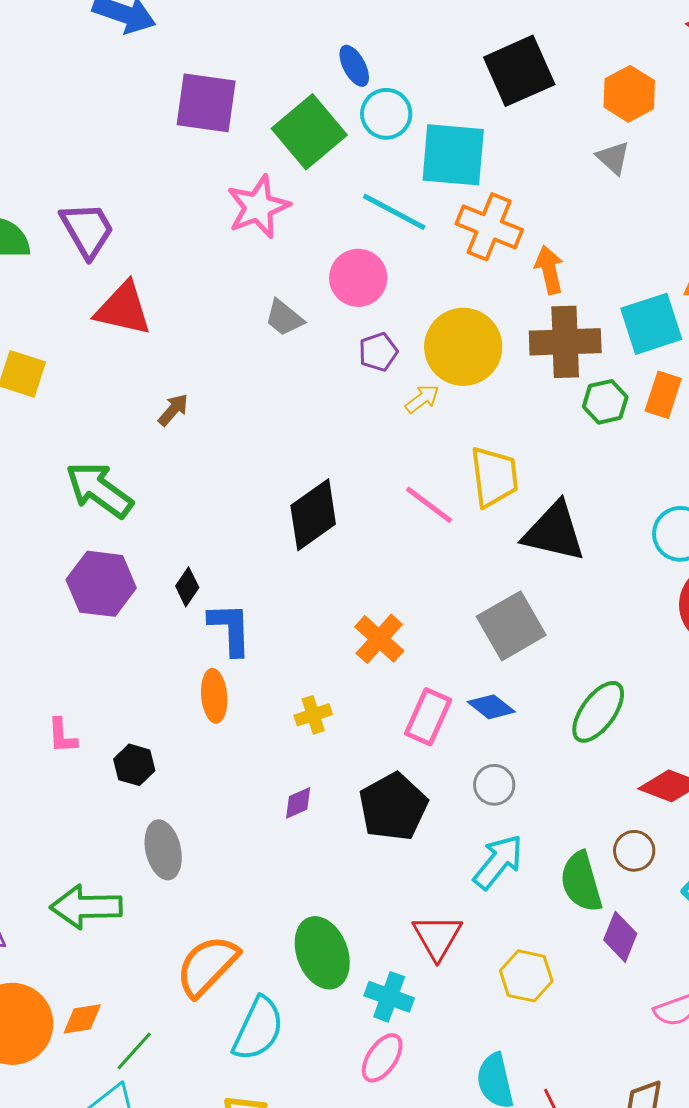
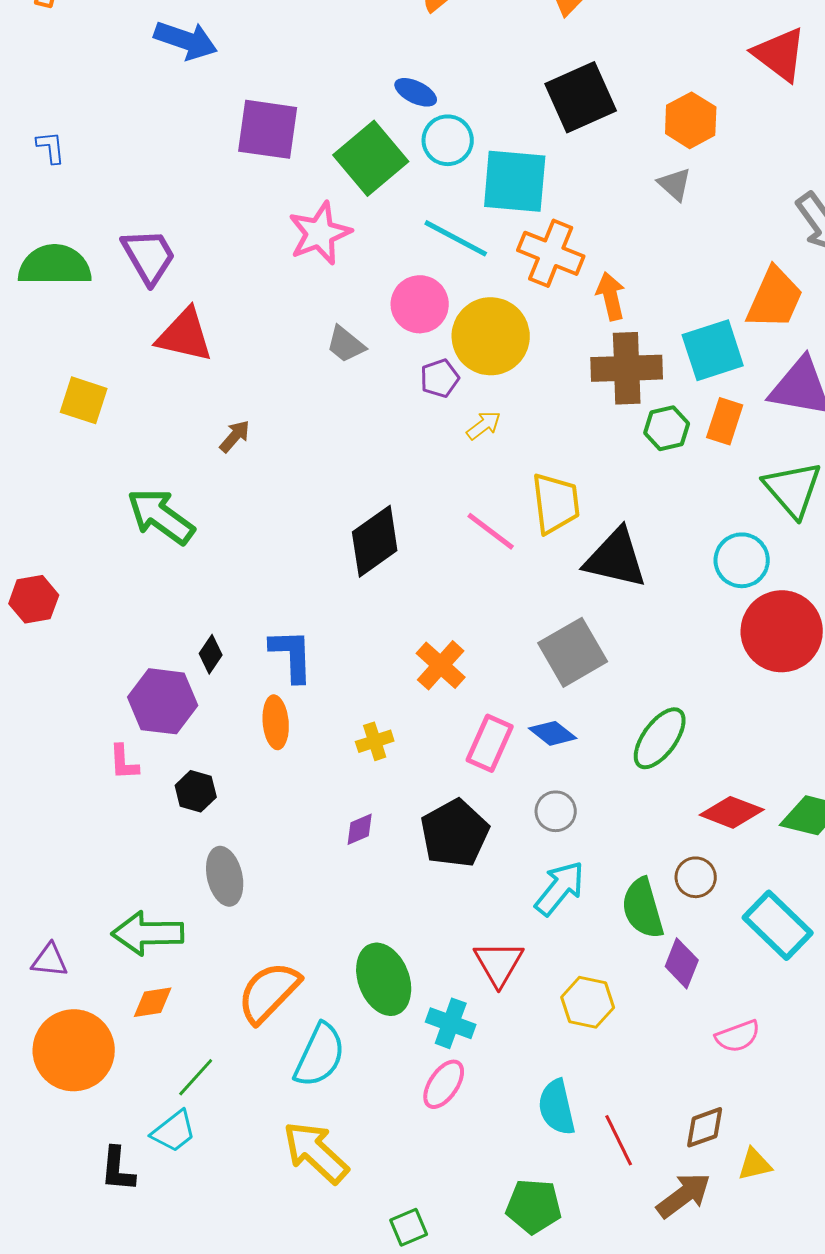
blue ellipse: (354, 66) -> (416, 92), turned -36
yellow circle: (463, 347) -> (491, 336), moved
purple hexagon: (101, 584) -> (163, 701), moved
black diamond: (187, 587) -> (211, 654), moved
orange diamond: (82, 1019) -> (153, 1002), moved

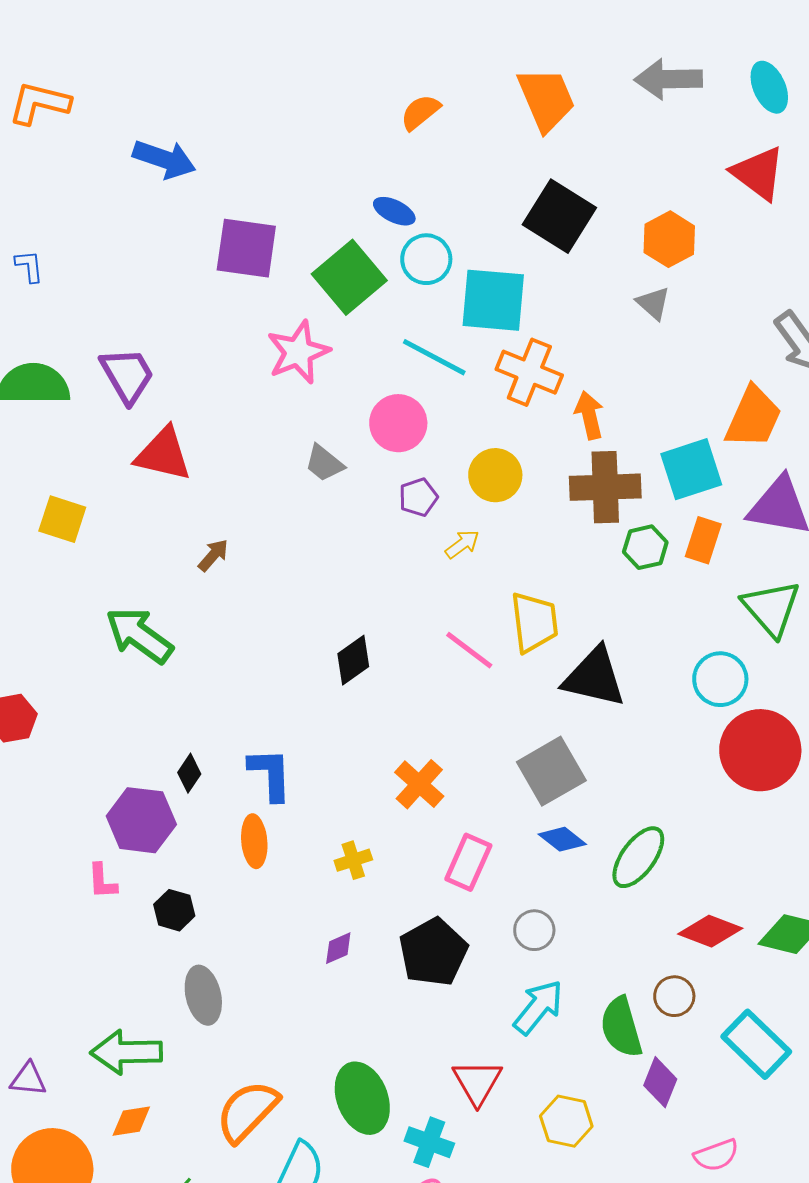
black square: (581, 97) -> (559, 216), turned -34
yellow circle: (491, 336) -> (495, 475), moved, size x0.7
black diamond: (375, 541) -> (353, 660), size x0.7
blue diamond: (553, 733) -> (562, 839), moved

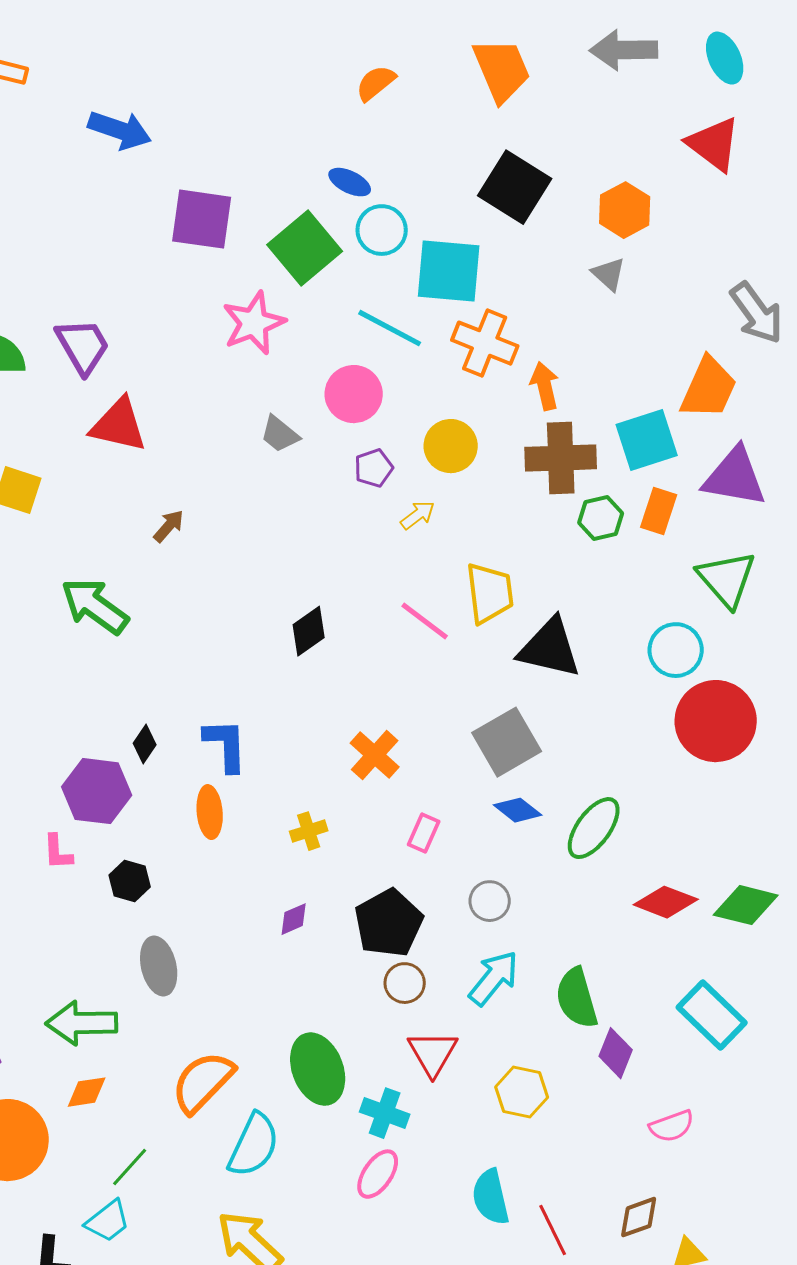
pink rectangle: (468, 862) -> (424, 833), size x0.7
brown circle: (674, 996) -> (405, 983), moved

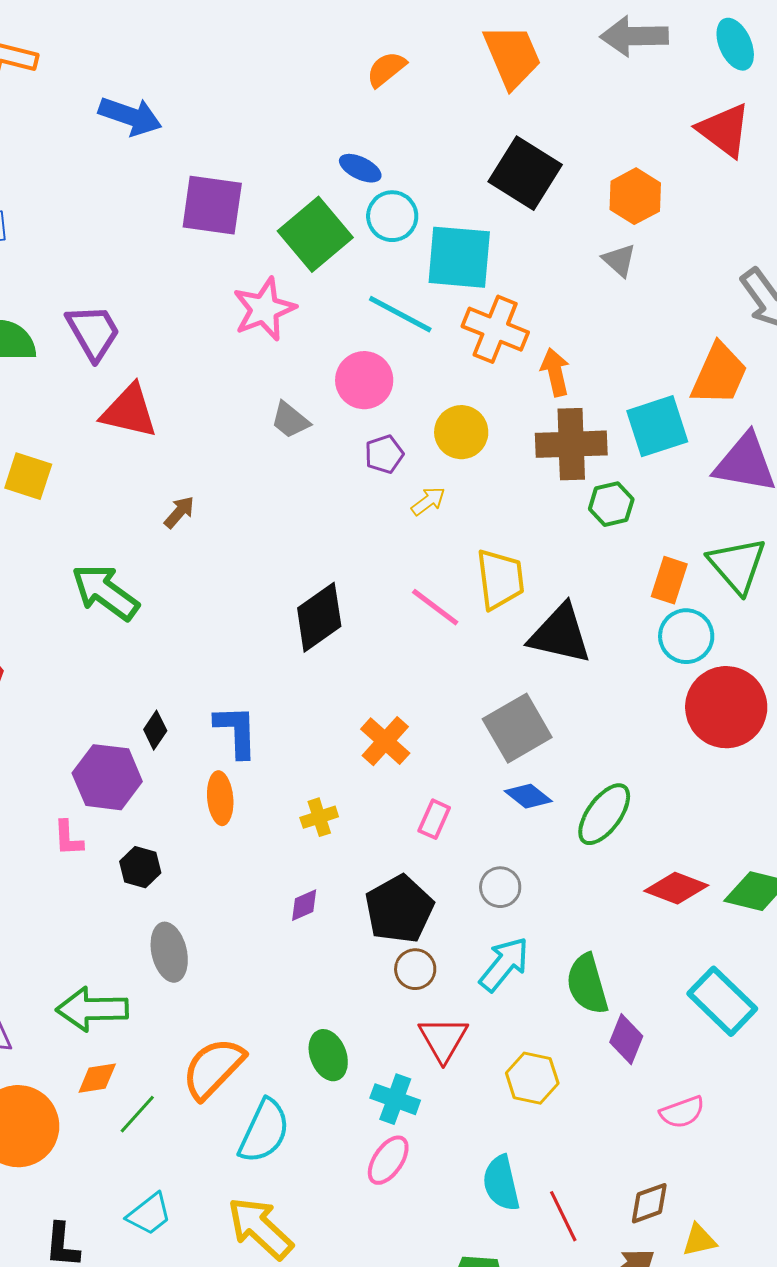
orange rectangle: (659, 511) -> (669, 580), moved
black diamond: (309, 631) -> (319, 617), size x1.4
green ellipse: (318, 1069) -> (328, 1055), size x0.7
green line: (130, 1167) -> (137, 1114), moved
cyan trapezoid: (108, 1221) -> (149, 1214), moved

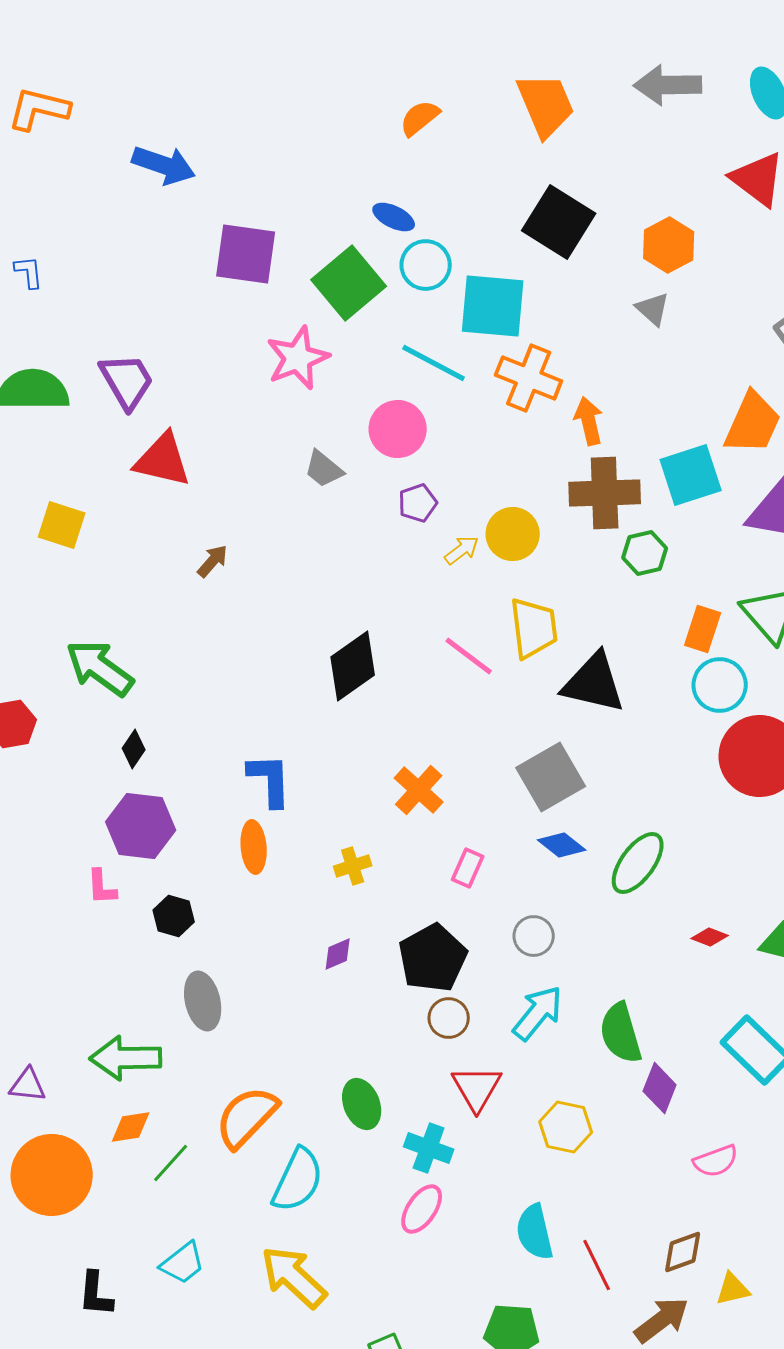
yellow circle: (461, 432) -> (513, 534), moved
green arrow: (105, 592) -> (100, 668), moved
black diamond: (155, 730) -> (134, 749), moved
red diamond: (676, 888) -> (710, 937), size x0.6

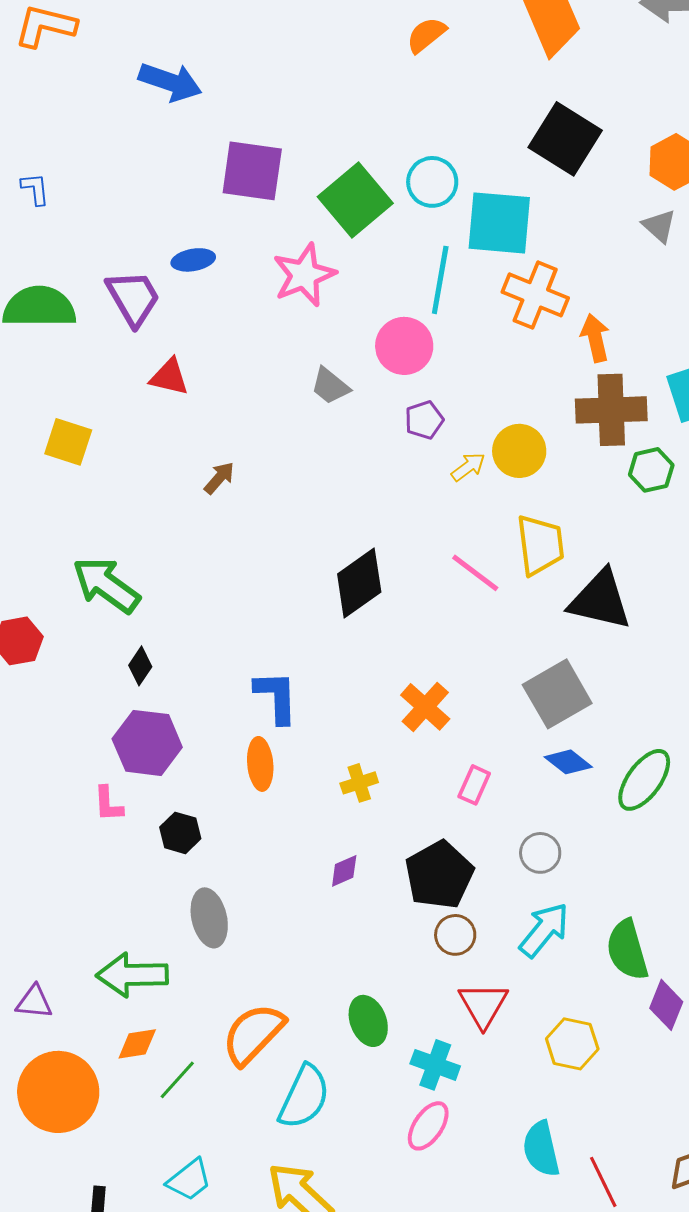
blue ellipse: (394, 217) -> (193, 260), moved, turned -36
cyan line: (434, 363) -> (440, 280), turned 72
red triangle: (163, 460) -> (169, 377), size x0.7

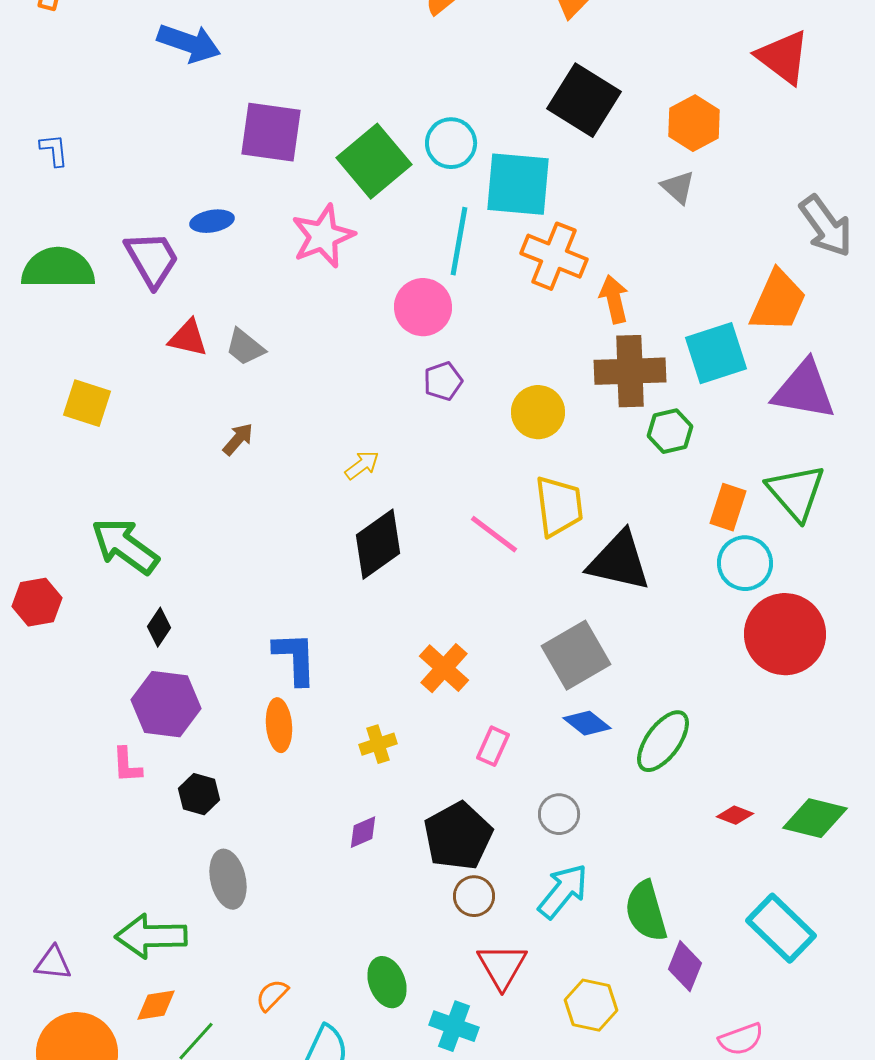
gray trapezoid: (330, 386) -> (245, 347), moved
yellow arrow: (468, 467) -> (362, 465), moved
orange semicircle: (253, 1034) -> (272, 995), size x0.5

